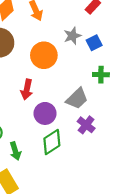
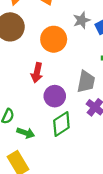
gray trapezoid: (77, 99) -> (86, 82), turned -35
green arrow: (15, 151) -> (26, 133), turned -54

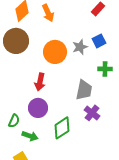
gray star: (82, 20) -> (80, 47), moved
purple circle: (55, 96) -> (38, 108), moved

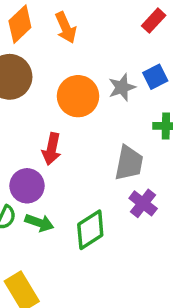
purple circle: (38, 108) -> (27, 186), moved
green arrow: (30, 136) -> (39, 223), moved

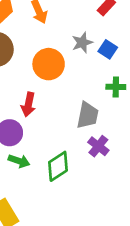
blue square: (155, 77) -> (108, 49), turned -30
gray star: (122, 87) -> (82, 43), moved

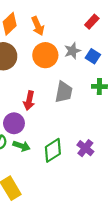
orange circle: (49, 64) -> (45, 55), moved
gray trapezoid: (88, 115) -> (64, 92), moved
purple cross: (98, 146) -> (85, 148), moved

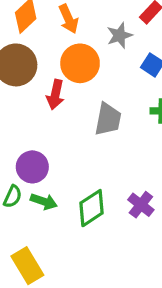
gray star: (72, 51) -> (119, 35), moved
red arrow: (29, 101) -> (55, 95), moved

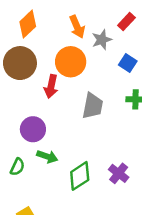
orange arrow: (69, 19) -> (77, 27), moved
purple circle: (32, 167) -> (33, 129), moved
green arrow: (44, 201) -> (47, 157), moved

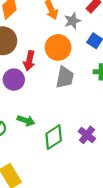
orange circle: (71, 62) -> (58, 47), moved
purple circle: (33, 129) -> (14, 80), moved

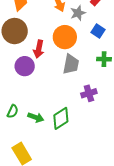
green arrow: (26, 121) -> (36, 117), moved
purple cross: (87, 135) -> (89, 93), moved, turned 35

